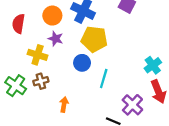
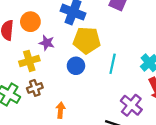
orange circle: (52, 16) -> (30, 22), moved
yellow cross: (38, 55) -> (29, 61), turned -30
cyan line: (104, 78) -> (113, 64), moved

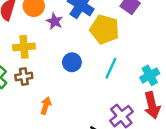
yellow pentagon: (87, 40) -> (104, 29), moved
purple star: (47, 43) -> (55, 21), moved

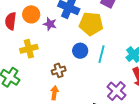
blue circle: (72, 62) -> (80, 51), moved
brown cross: (24, 77) -> (59, 70), moved

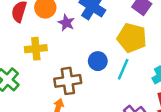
yellow pentagon: (91, 24) -> (132, 38), moved
brown cross: (59, 70) -> (68, 81), size x1.5

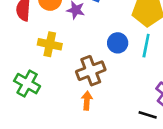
yellow cross: (36, 49) -> (50, 44), turned 30

